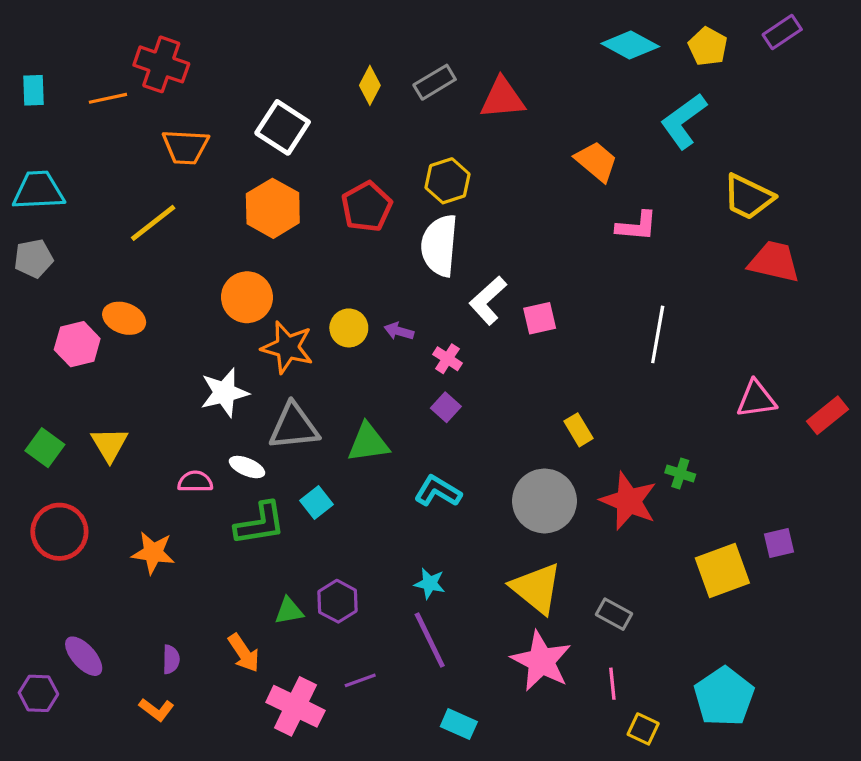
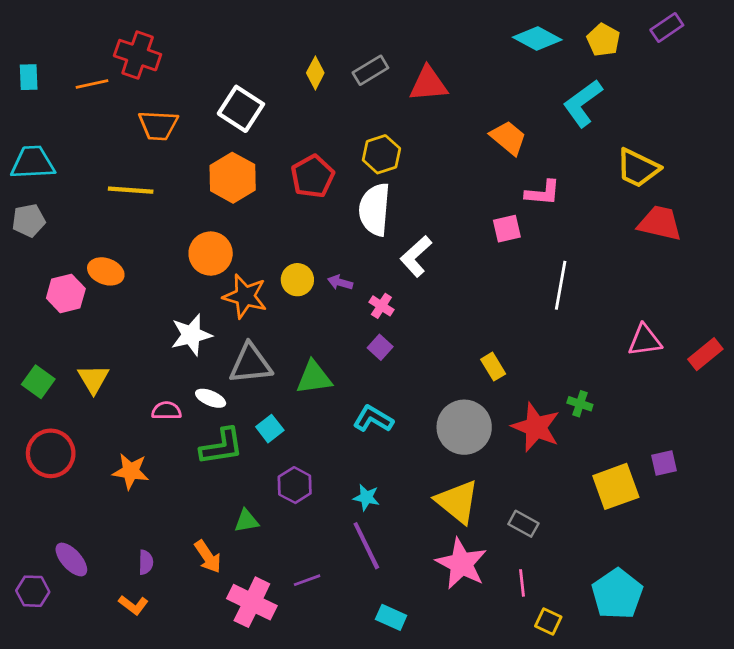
yellow line: (153, 223) -> (131, 190), turned 42
pink square: (540, 318) -> (507, 229), moved
purple hexagon: (338, 601) -> (295, 485), moved

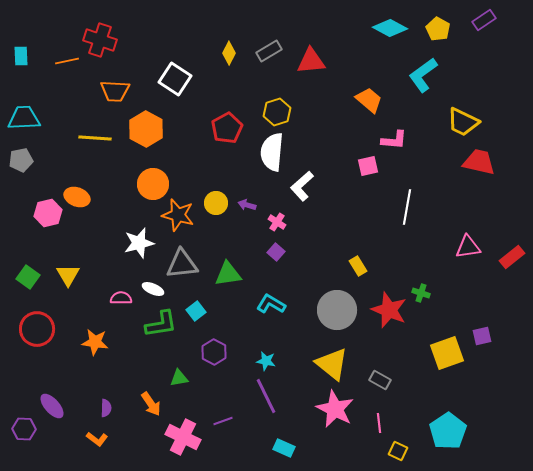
orange hexagon: (233, 178) -> (146, 129), moved

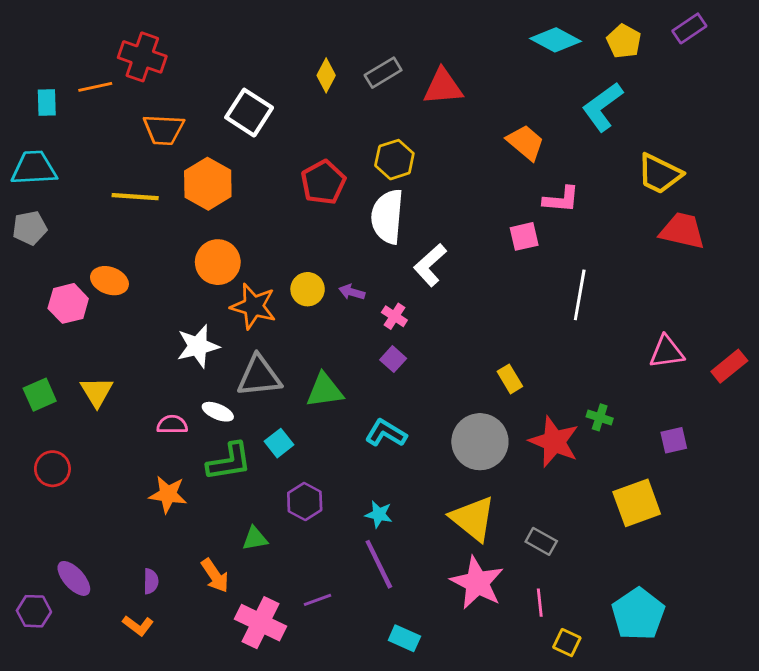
cyan rectangle: (21, 56) -> (47, 103), moved
green square: (28, 277) -> (40, 395), turned 30
red circle: (37, 329) -> (52, 469), size x0.7
purple square: (482, 336) -> (674, 440), moved
orange star: (95, 342) -> (168, 494), moved

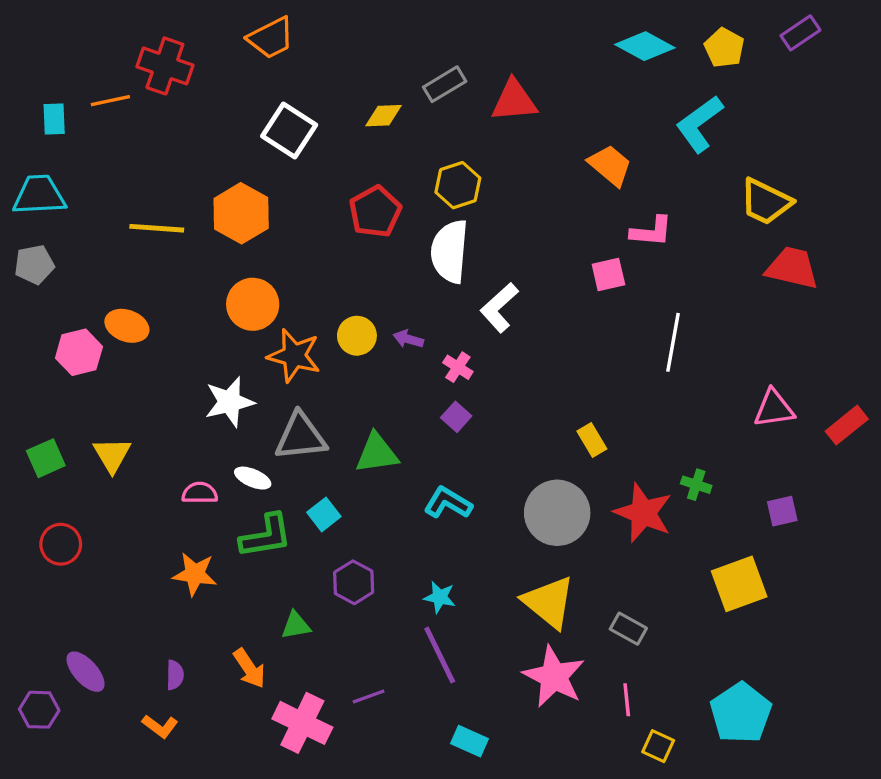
yellow diamond: (326, 75) -> (383, 116), moved, turned 60
orange trapezoid: (164, 130) -> (271, 38), moved, turned -30

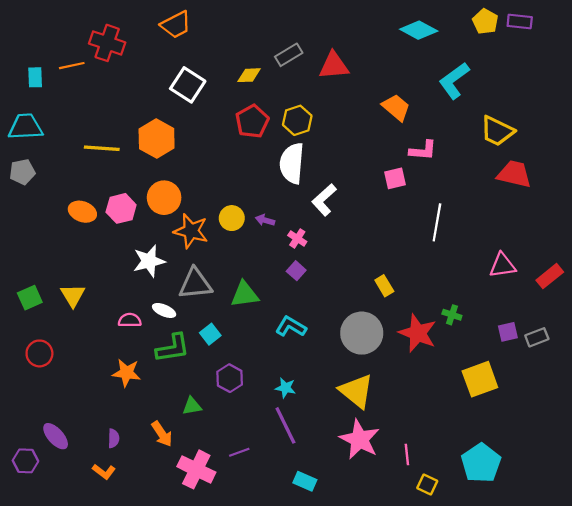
purple rectangle: (800, 33) -> (520, 21), turned 40
yellow pentagon: (724, 48) -> (485, 21), moved
red pentagon: (375, 212) -> (252, 121), moved
pink hexagon: (79, 352) -> (121, 208), moved
gray rectangle: (628, 629) -> (537, 337), moved, turned -50

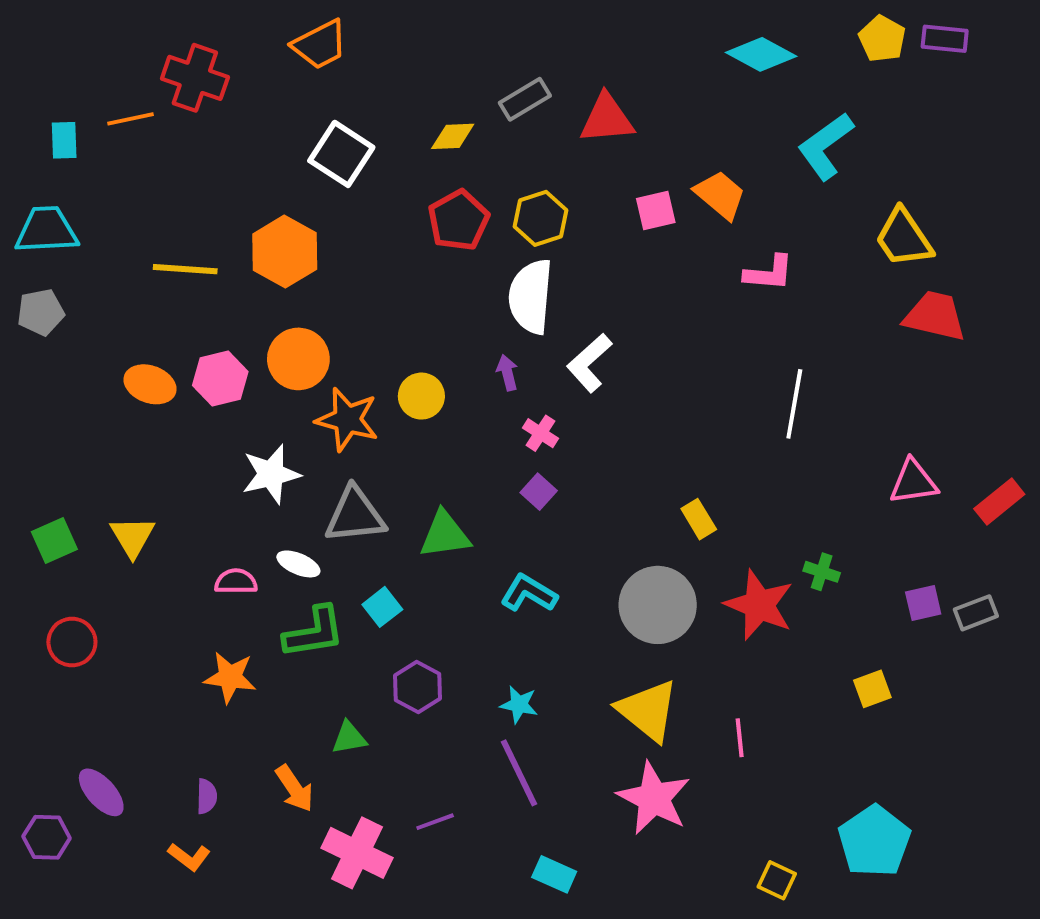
yellow trapezoid: (497, 131) -> (904, 238), turned 30
pink square: (395, 178) -> (656, 211), moved
purple arrow: (265, 220) -> (507, 373), moved, turned 60
yellow square: (480, 379) -> (872, 689), size x0.6
pink line: (407, 454) -> (740, 738), moved

